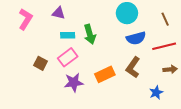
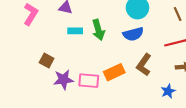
blue semicircle: (136, 38) -> (133, 34), moved
pink rectangle: (68, 57) -> (89, 81), moved, turned 42
purple star: (74, 82) -> (63, 80), moved

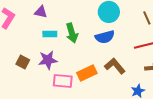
brown L-shape: (144, 65) -> (115, 66), turned 105
purple star: (63, 80) -> (48, 60), moved

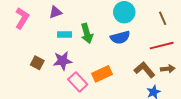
purple triangle: (41, 12) -> (55, 12), turned -32
brown L-shape: (115, 66) -> (144, 70), moved
pink rectangle: (63, 81) -> (78, 82), turned 42

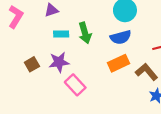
brown square: (37, 63) -> (32, 64), turned 32
orange rectangle: (102, 74) -> (118, 63), moved

